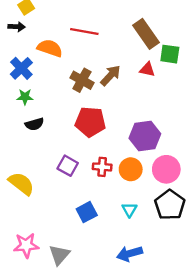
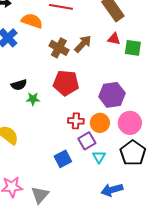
green square: (170, 54) -> (133, 48), moved
green star: (25, 97) -> (33, 99), moved
purple square: (68, 166) -> (87, 141), moved, turned 30
blue arrow: (129, 254) -> (112, 190), moved

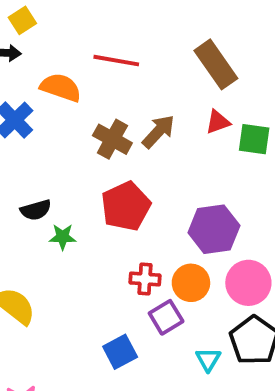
red triangle: (114, 39) -> (218, 122), turned -32
red pentagon: (66, 83) -> (126, 206), turned -30
cyan triangle: (99, 157) -> (208, 359), moved

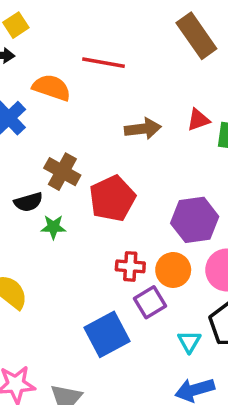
brown rectangle: (216, 64) -> (196, 36), moved
brown arrow: (158, 131) -> (143, 129), turned 40
brown cross: (112, 139) -> (62, 172), moved
blue square: (120, 352) -> (107, 334), size x1.4

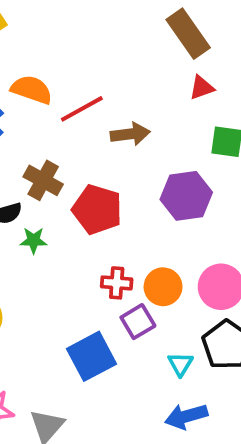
red line: (103, 63) -> (82, 109), moved, turned -39
red triangle: (198, 120) -> (202, 88), moved
red pentagon: (112, 198) -> (97, 209), turned -30
purple hexagon: (195, 220) -> (186, 196), moved

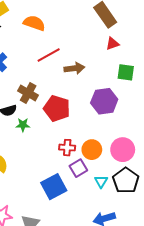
orange semicircle: (32, 90) -> (34, 23), moved
cyan triangle: (180, 364) -> (101, 181), moved

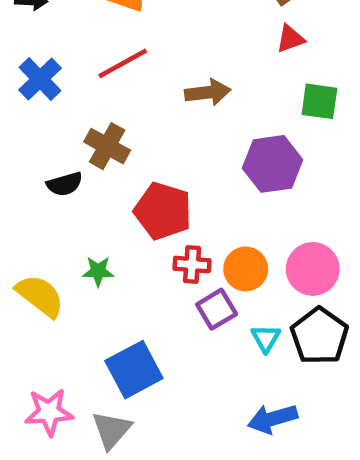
red line: (49, 55) -> (123, 63), moved
red pentagon: (57, 108) -> (163, 211), moved
green star: (23, 125) -> (98, 271), moved
blue square: (54, 187) -> (134, 370), moved

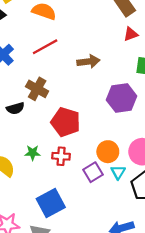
red cross: (192, 265) -> (61, 156), moved
cyan triangle: (266, 338) -> (118, 172), moved

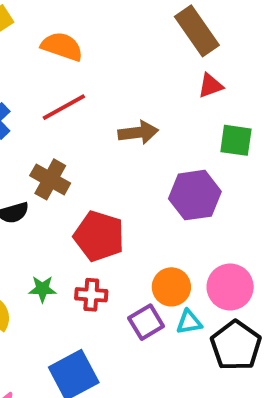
cyan triangle: (118, 172) -> (189, 322), turned 49

